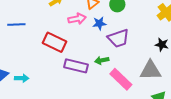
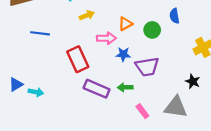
blue star: (99, 23) -> (123, 54), moved
red rectangle: (54, 42) -> (78, 59), turned 30
pink rectangle: (121, 79) -> (142, 111), size x0.6

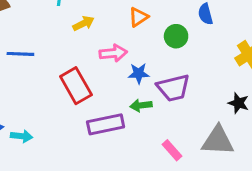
orange triangle: (125, 24) -> (138, 17), moved
green arrow: (125, 87) -> (141, 105), moved
purple rectangle: (97, 89) -> (106, 124), turned -30

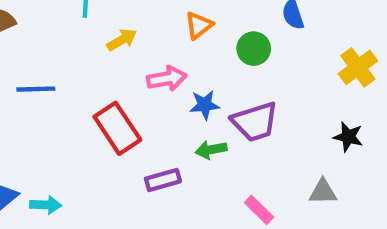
purple rectangle: (106, 124) -> (163, 180), size x0.7
gray triangle: (218, 141) -> (323, 192), size x0.6

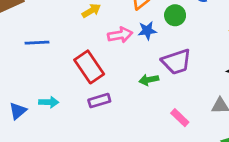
blue star: (205, 105) -> (147, 31), moved
purple rectangle: (163, 180) -> (99, 101), moved
cyan arrow: (46, 205) -> (49, 102), moved

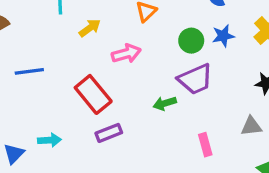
green circle: (175, 15) -> (191, 41), moved
blue star: (147, 31) -> (223, 36), moved
pink rectangle: (180, 118) -> (205, 145), turned 36

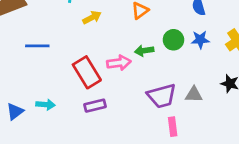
pink arrow: (126, 54) -> (119, 63), moved
purple trapezoid: (195, 79) -> (162, 96), moved
green arrow: (165, 103) -> (144, 51), moved
gray triangle: (251, 126) -> (194, 94), moved

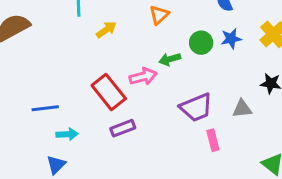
blue line: (37, 46) -> (45, 108), moved
gray triangle: (194, 94) -> (242, 109), moved
blue triangle: (15, 111) -> (56, 165), moved

